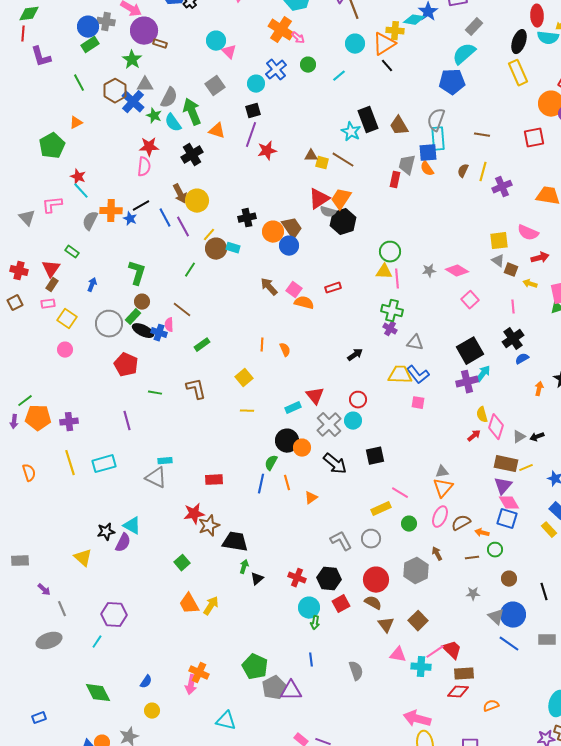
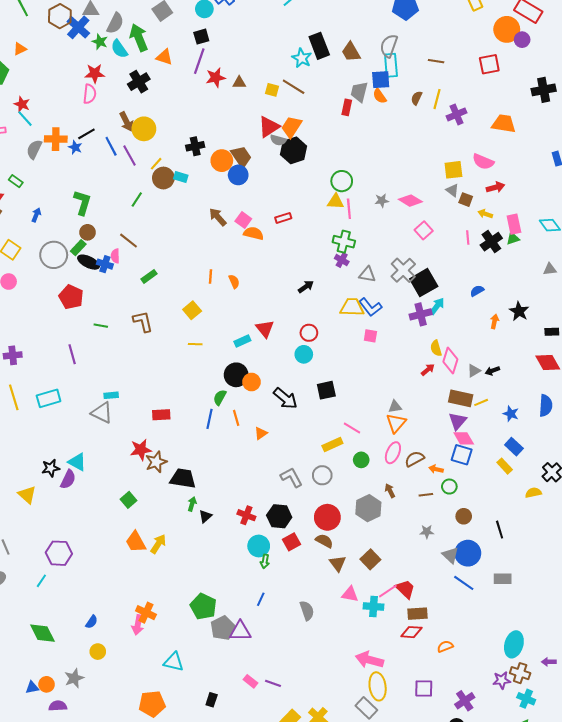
brown triangle: (311, 156) -> (239, 83), moved
black cross: (513, 339) -> (491, 242), moved
gray cross: (329, 425) -> (403, 270), moved
blue line: (311, 660) -> (261, 599), turned 32

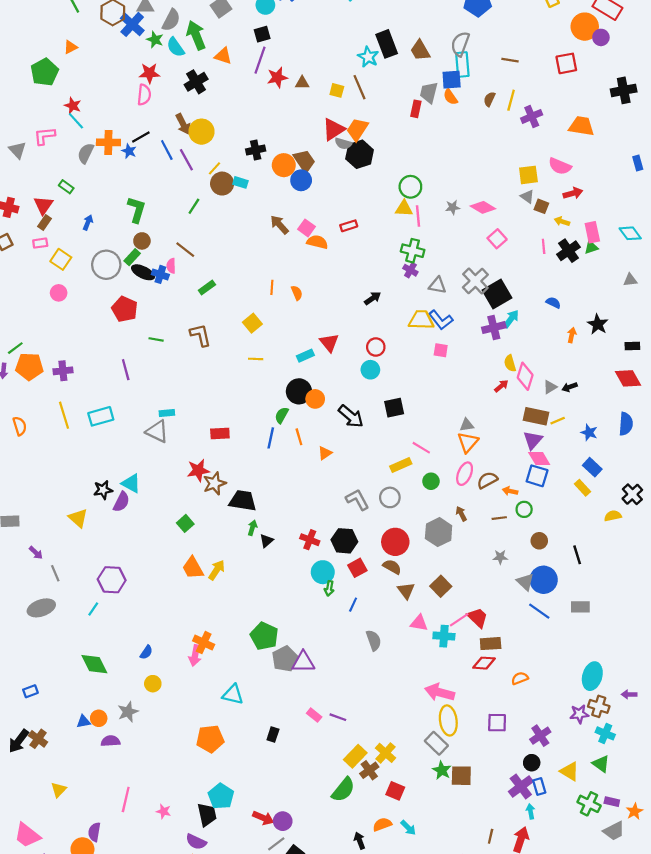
brown line: (294, 87) -> (360, 87), turned 35
blue semicircle: (477, 291) -> (553, 303), turned 56
blue line: (261, 599) -> (353, 605), moved

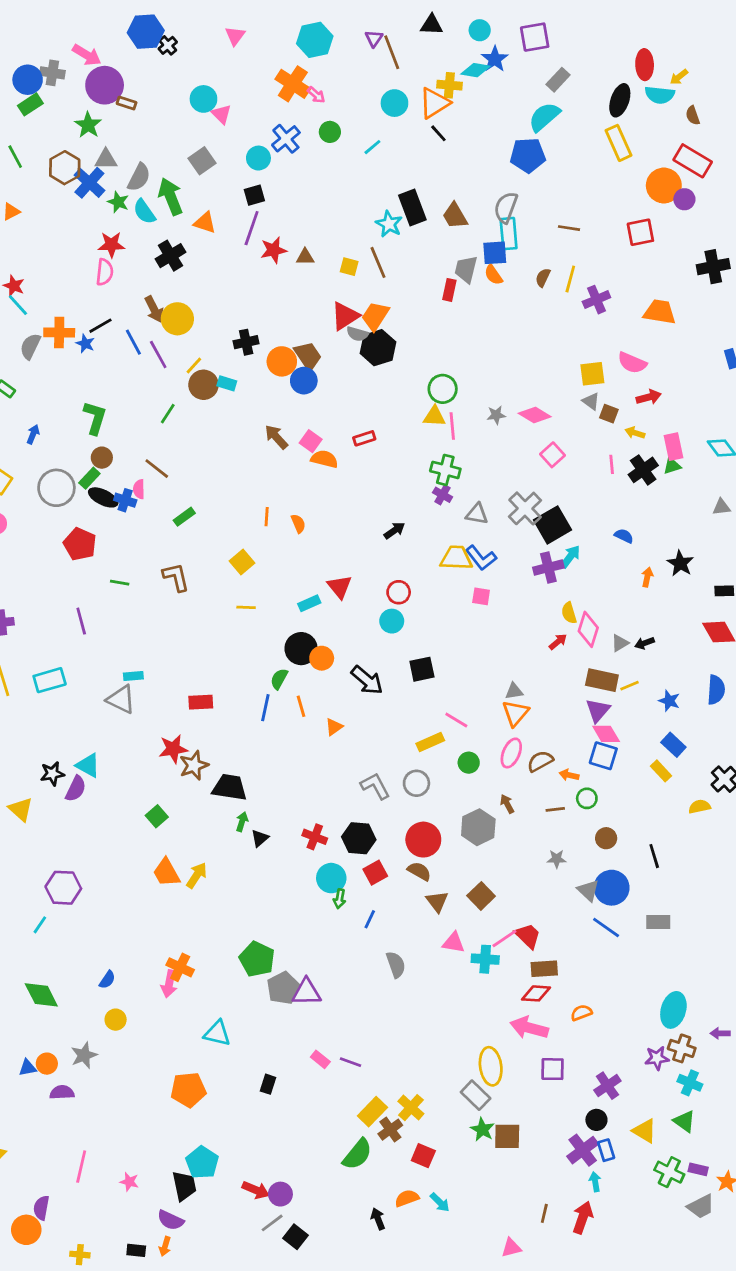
pink arrow: (440, 692) -> (529, 1028), moved

